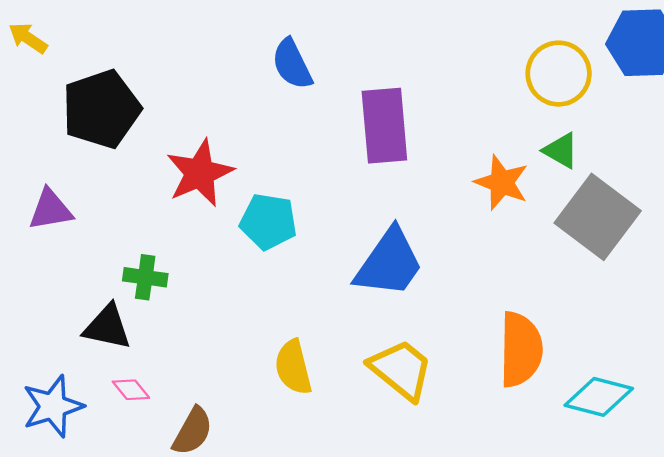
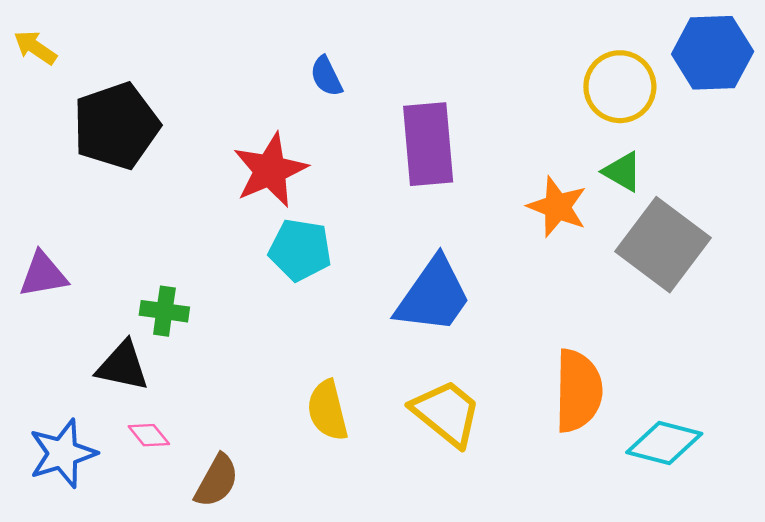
blue semicircle: (292, 64) -> (326, 76), size x0.7
red star: (200, 173) -> (270, 170), moved
purple triangle: (50, 210) -> (43, 275), moved

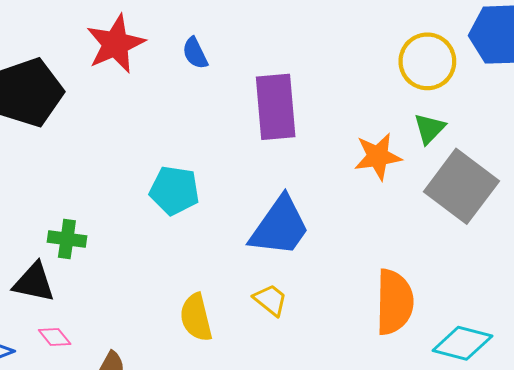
red star: (270, 170) -> (116, 44), moved
green triangle: (623, 172) -> (429, 129), turned 44
orange star: (557, 207) -> (378, 156), turned -30
yellow trapezoid: (446, 413) -> (270, 300), moved, size x0.6

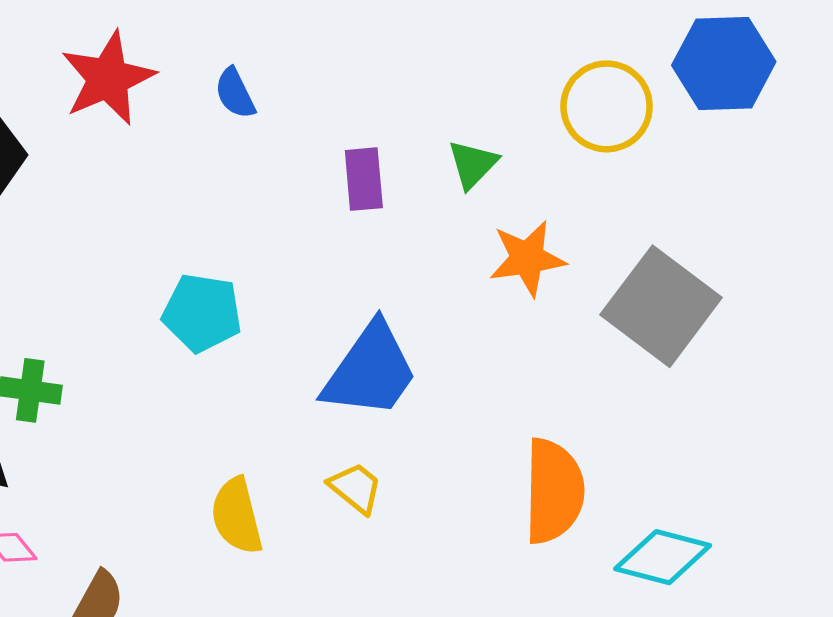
purple rectangle: (276, 107) -> (364, 179), size x0.6
green triangle: (429, 129) -> (473, 164), moved

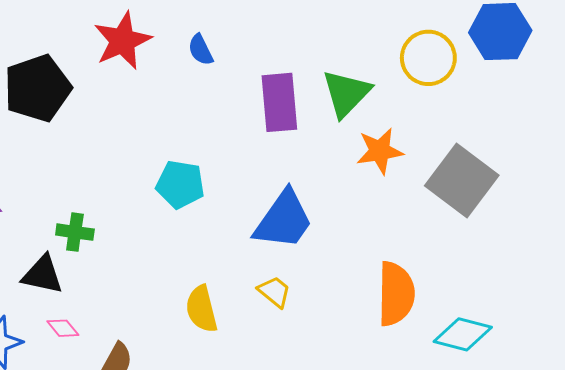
green triangle: (473, 164) -> (346, 93), size x1.6
purple rectangle: (364, 179) -> (279, 102), size x1.5

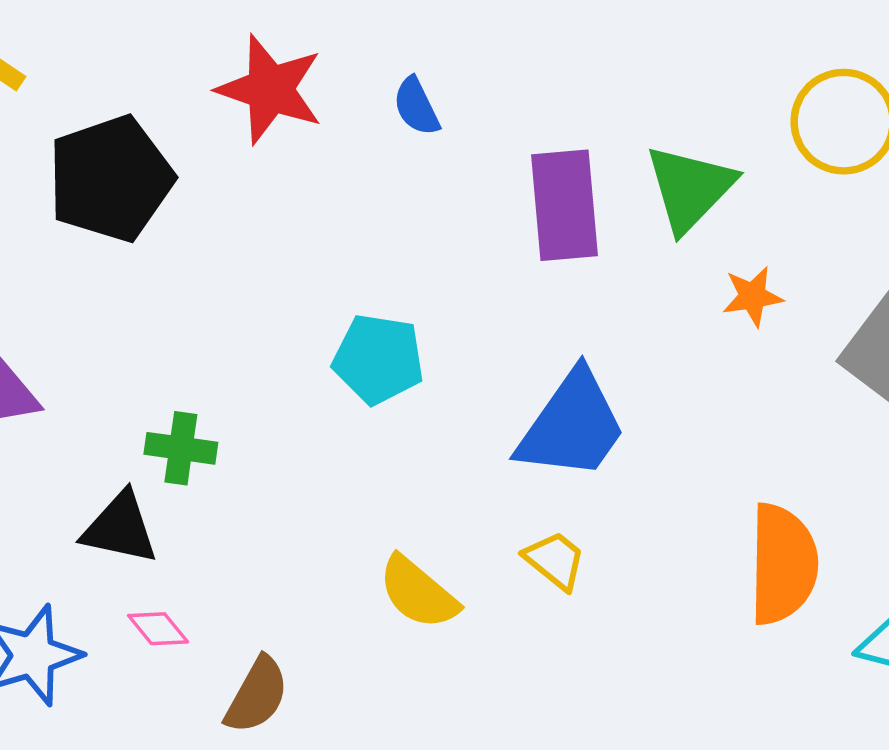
red star: (123, 41) -> (270, 89), turned -30
orange star: (380, 151) -> (752, 296), size x0.7
yellow semicircle: (202, 309) -> (418, 593), turned -36

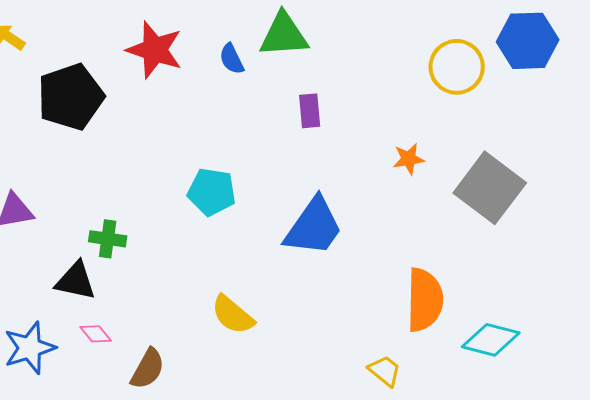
green triangle: (690, 188) -> (284, 35), moved, turned 42
purple rectangle: (564, 205) -> (310, 111), size x0.6
yellow trapezoid: (555, 560) -> (385, 371), moved

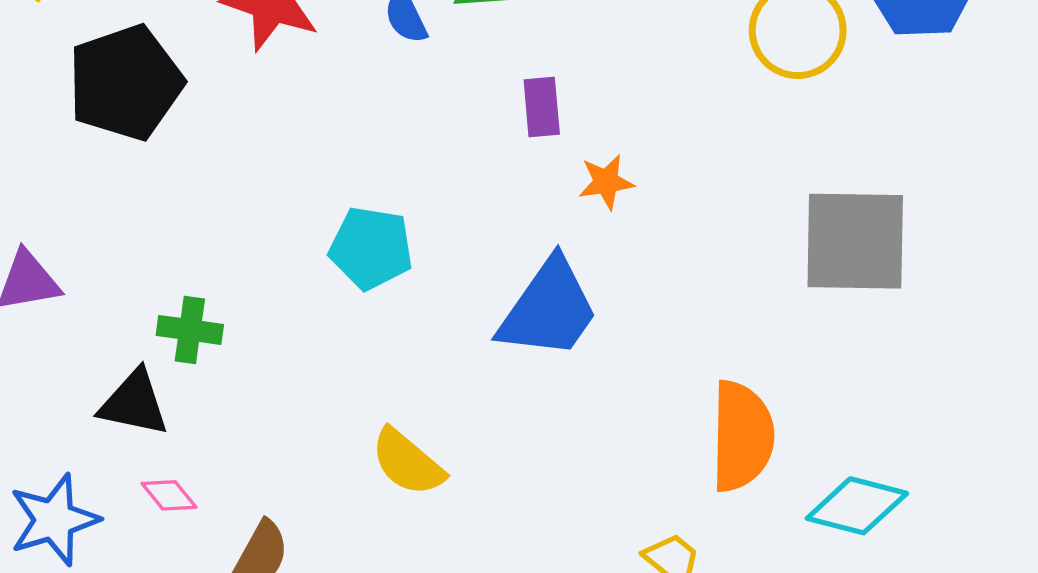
orange star: (409, 159) -> (606, 182), moved
gray square: (490, 188) -> (855, 241), turned -36

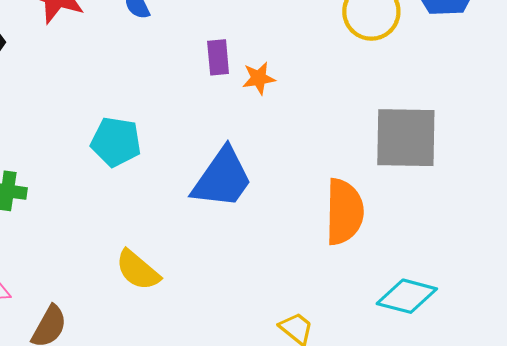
orange star: (606, 182) -> (259, 78), moved
orange semicircle: (742, 436) -> (344, 212), moved

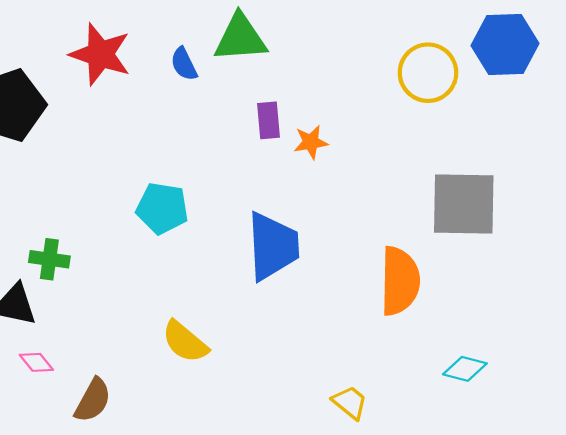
blue trapezoid: (222, 178) -> (273, 246), turned -38
cyan diamond: (407, 296) -> (465, 369), size x0.7

